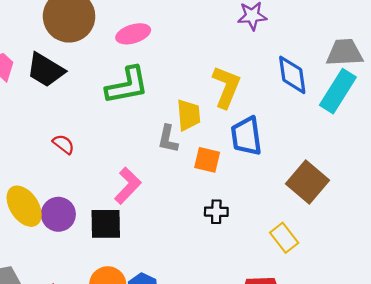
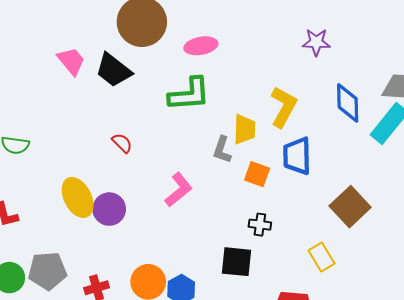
black square: (106, 224) -> (236, 262), moved

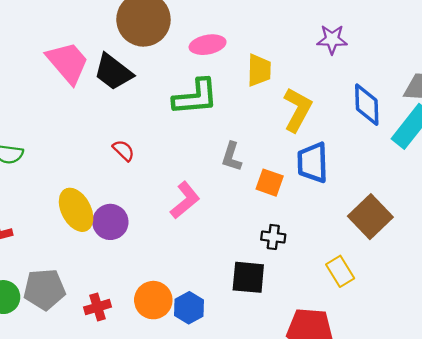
pink trapezoid: (71, 61) -> (68, 63), size x1.4
yellow trapezoid: (244, 129) -> (259, 70), moved

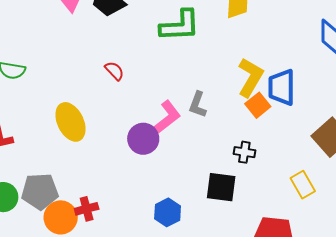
yellow L-shape: (298, 110) -> (250, 77), moved
gray L-shape: (232, 157) -> (198, 105), moved
orange square: (270, 183) -> (258, 105), moved, turned 30
purple circle: (110, 222) -> (143, 139), moved
orange circle: (153, 300) -> (61, 217), moved

